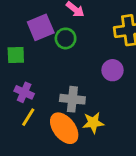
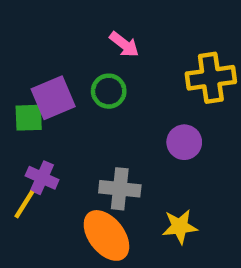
purple square: (41, 27) -> (53, 98), moved
yellow line: (28, 117) -> (24, 204), moved
yellow star: (93, 123) -> (180, 227), moved

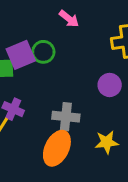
green circle: (109, 91) -> (43, 52), moved
orange ellipse: (106, 235) -> (57, 148), turned 64

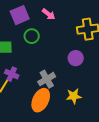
purple square: (21, 55) -> (20, 15), moved
gray cross: (66, 117) -> (47, 79), turned -36

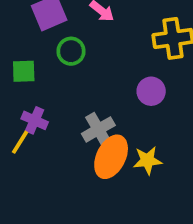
orange ellipse: (41, 100) -> (111, 157), moved

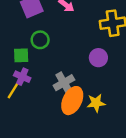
green circle: (71, 51) -> (40, 40), moved
green square: (24, 71) -> (21, 55), moved

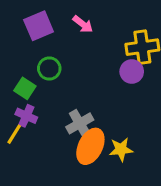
green square: (21, 55) -> (25, 88), turned 35
purple circle: (98, 58) -> (132, 72), moved

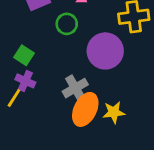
green circle: (49, 68) -> (67, 24), moved
purple circle: (132, 72) -> (105, 51), moved, size x1.6

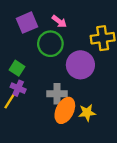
green circle: (67, 24) -> (50, 44), size x1.5
gray cross: (75, 88) -> (57, 94), turned 30

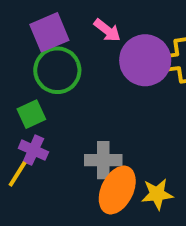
green circle: (50, 44) -> (57, 70), moved
purple circle: (80, 65) -> (145, 60), moved
green square: (17, 68) -> (31, 114), turned 32

